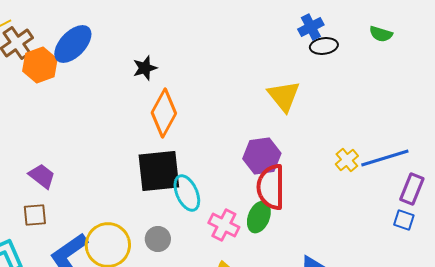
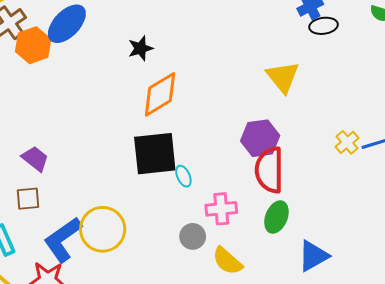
orange diamond: (164, 113) -> (160, 94), turned 30
cyan ellipse: (187, 193) -> (183, 176), size x0.6
green ellipse: (259, 217) -> (276, 217), moved
pink cross: (224, 225) -> (221, 209), turned -32
gray circle: (158, 239) -> (193, 236), moved

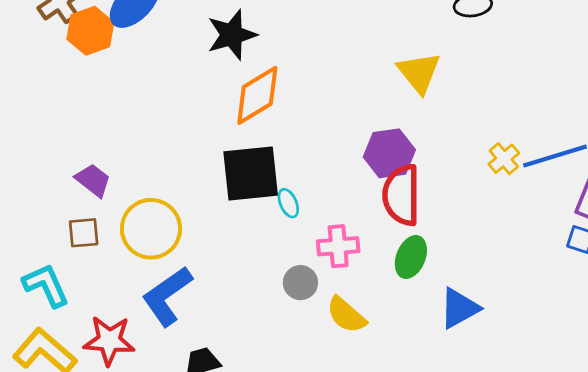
black star: (140, 48) -> (232, 35), size x1.5
yellow circle: (103, 229) -> (151, 229), moved
blue L-shape: (63, 240) -> (167, 296), moved

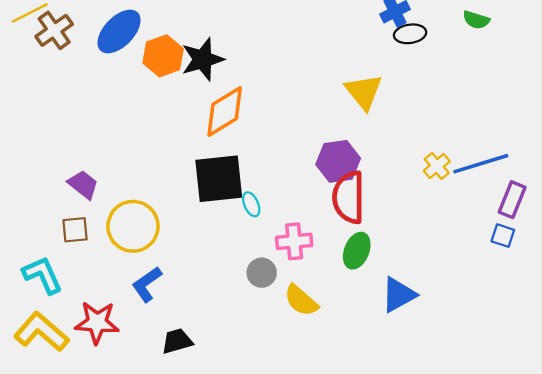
orange hexagon: (90, 31) -> (163, 56), moved
blue L-shape: (167, 296) -> (147, 284), size x0.7

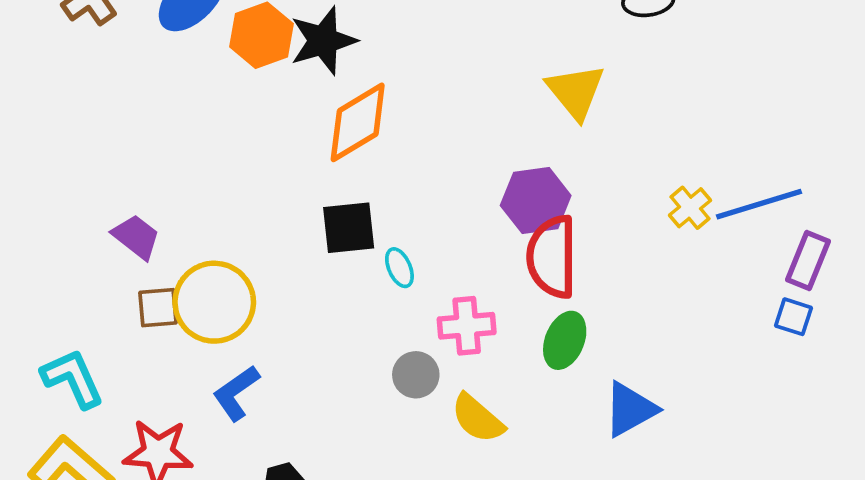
black square: (219, 179) -> (349, 228), size x0.7
brown square: (75, 230) -> (158, 308), moved

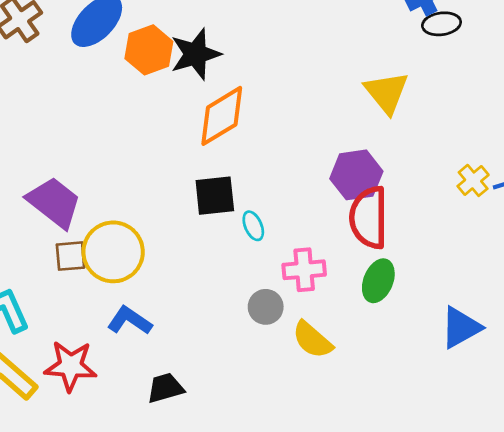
purple trapezoid: (136, 237) -> (54, 202), size x1.5
blue L-shape: (236, 393) -> (130, 321), turned 69
blue triangle: (630, 409) -> (461, 327), moved

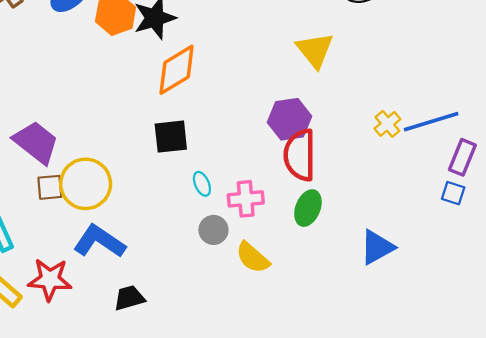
cyan ellipse: (253, 226) -> (202, 184), moved
blue L-shape: (130, 321) -> (99, 241), size x1.4

